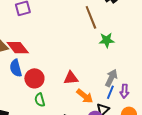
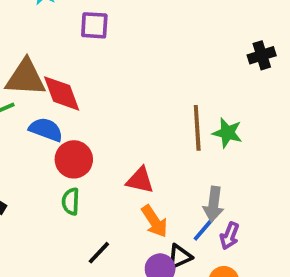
brown line: (91, 17) -> (197, 128), moved
blue semicircle: (16, 68) -> (46, 130), turned 108
gray arrow: (111, 78) -> (214, 204), turned 144

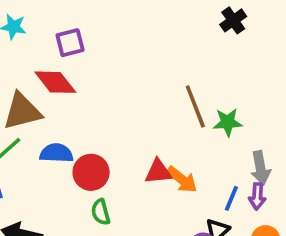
red diamond: (62, 93) -> (55, 82), moved
green star: (227, 133) -> (228, 122), moved
gray arrow: (214, 204) -> (261, 168), moved
orange arrow: (154, 221) -> (182, 179), moved

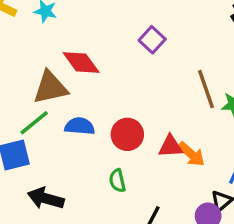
purple square: (70, 43) -> (152, 40), moved, turned -35
red circle: (91, 172) -> (127, 134), moved

